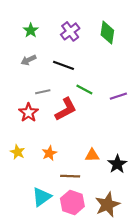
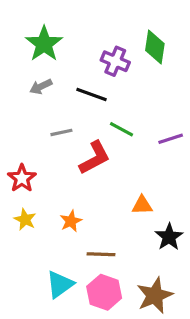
green star: (31, 30) -> (44, 44), size x1.6
purple cross: (70, 31) -> (115, 61), moved, turned -30
red star: (28, 113) -> (22, 178), moved
orange triangle: (92, 155) -> (142, 205), moved

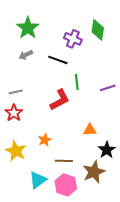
green line: (122, 129) -> (77, 82), turned 56
gray line: (61, 132) -> (16, 92), moved
yellow star: (25, 219) -> (16, 151), moved, size x1.5
brown star: (155, 295) -> (94, 172), moved

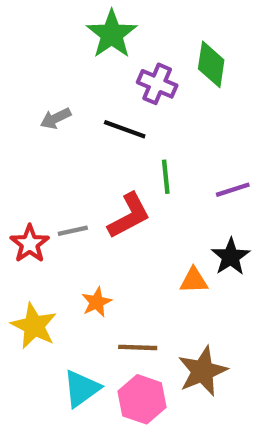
green star: (28, 28) -> (112, 34), moved
gray line: (16, 92) -> (73, 231), moved
black star: (107, 150) -> (231, 257), moved

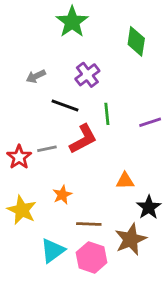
purple cross: (157, 84) -> (87, 75), moved, turned 30
black line: (125, 129) -> (65, 106), moved
black star: (231, 257) -> (149, 207), moved

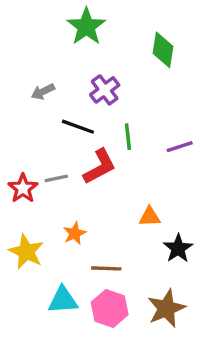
brown star: (131, 239) -> (166, 308), moved
cyan triangle: (53, 251) -> (63, 300), turned 32

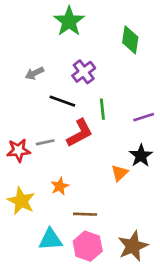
red star: (23, 188) -> (19, 150), turned 30
orange triangle: (150, 217) -> (120, 173), turned -42
black star: (178, 248) -> (141, 156), moved

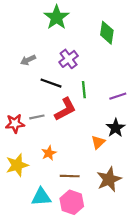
yellow star: (21, 201) -> (17, 165), turned 30
brown star: (133, 246) -> (109, 179), moved

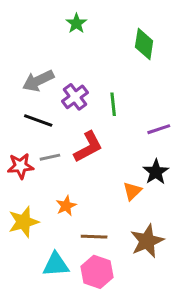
green star: (57, 17) -> (76, 23), size x0.6
purple cross: (69, 59) -> (75, 97), moved
gray arrow: (28, 60) -> (38, 81), size x1.5
black line: (51, 83) -> (38, 120), moved
green line: (84, 90) -> (113, 104), moved

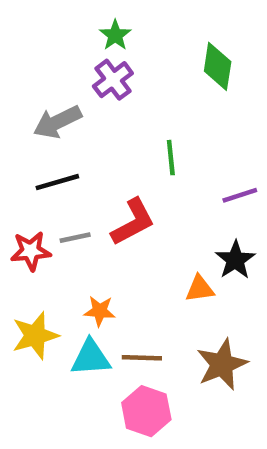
purple cross: (75, 97) -> (113, 80), moved
black line: (38, 120) -> (57, 182), turned -36
orange triangle: (132, 191) -> (200, 289), turned 36
orange star: (66, 206) -> (100, 311), turned 30
cyan triangle: (56, 265) -> (91, 358), moved

